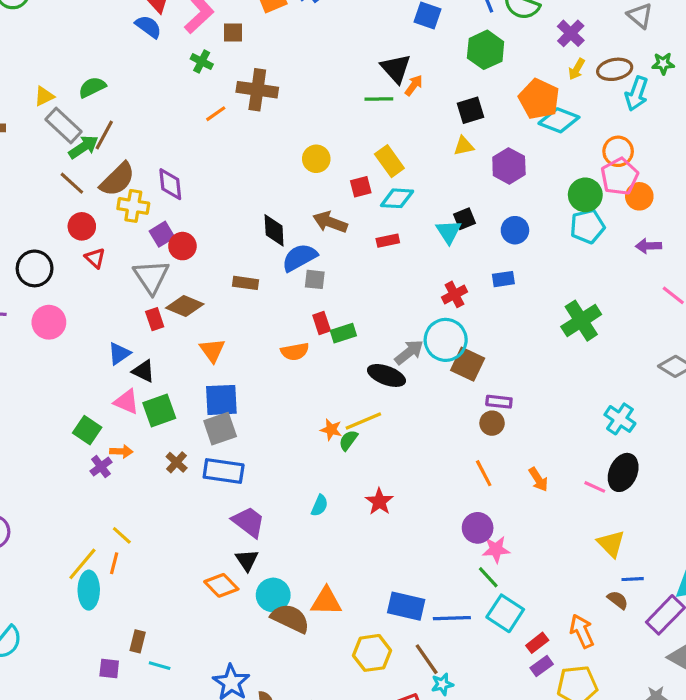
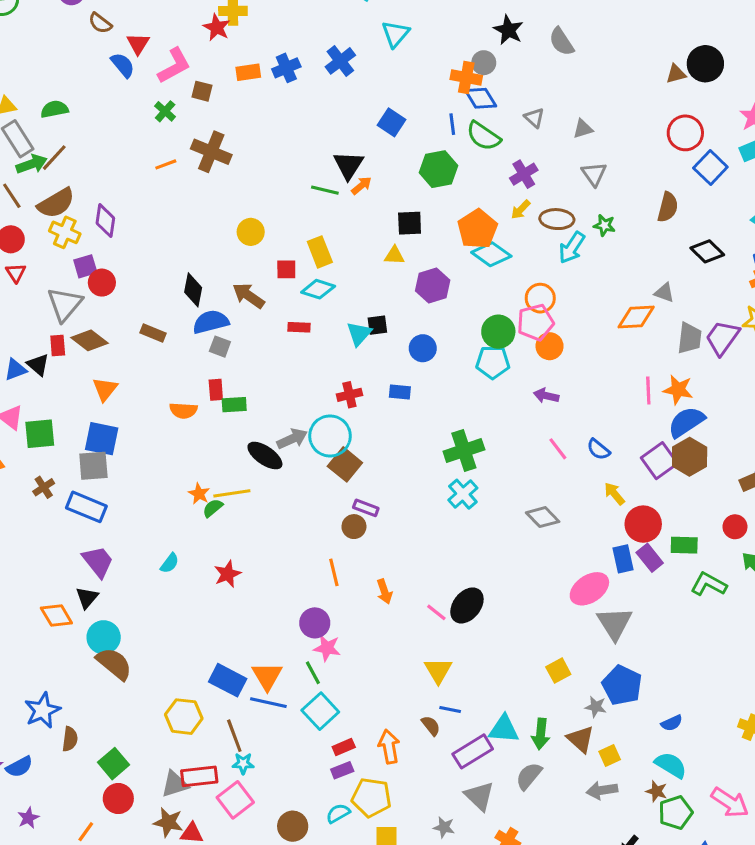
black triangle: (143, 371) -> (38, 365), moved
cyan cross: (620, 419) -> (463, 494), moved
orange triangle: (326, 601) -> (267, 676), moved, turned 44

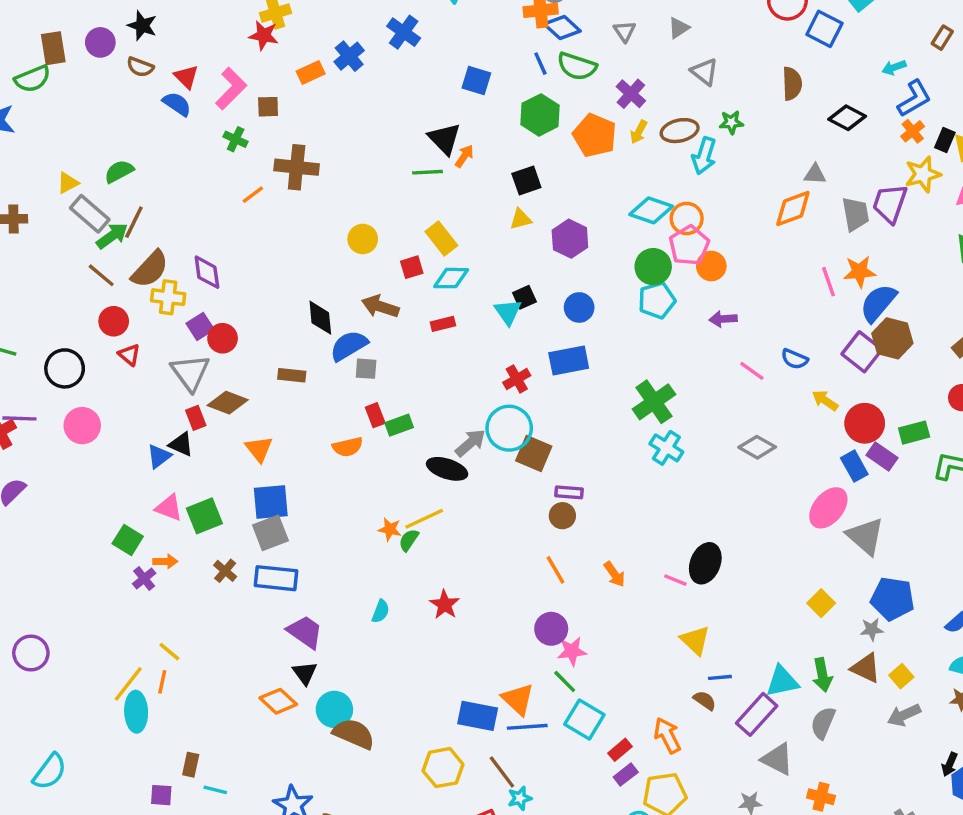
gray triangle: (534, 118) -> (624, 31), turned 30
orange pentagon: (477, 229) -> (595, 135), moved
cyan diamond: (491, 254) -> (651, 210), moved
blue rectangle: (400, 392) -> (569, 361), size x1.6

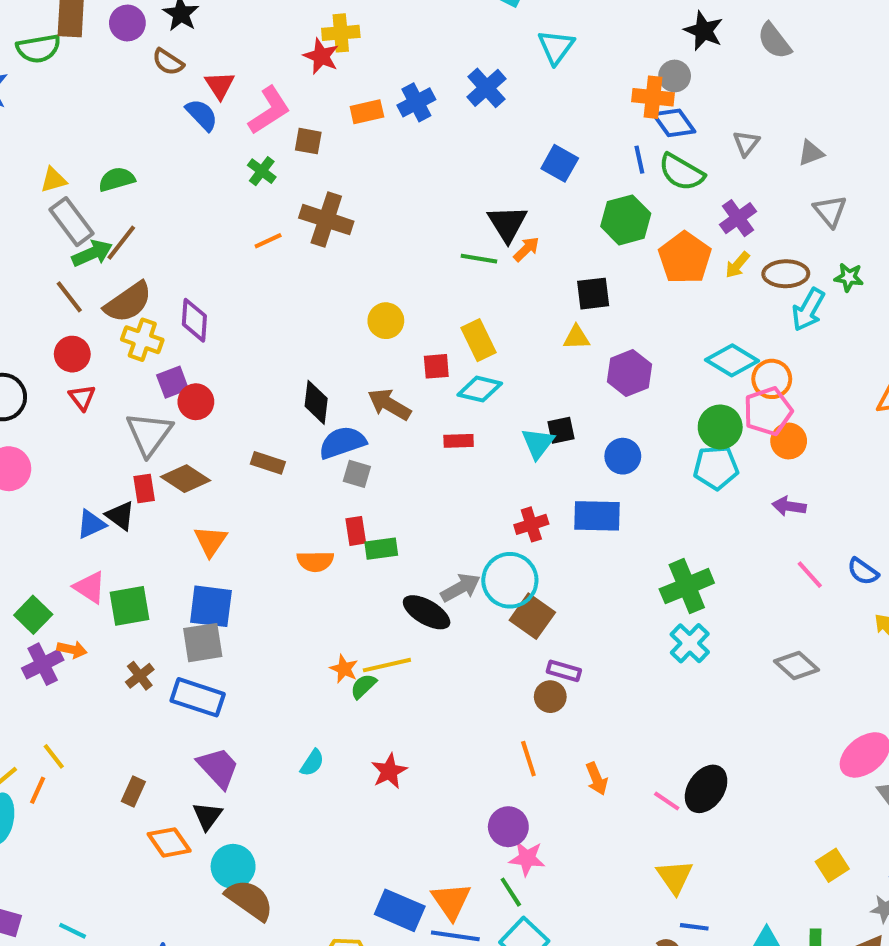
purple cross: (144, 579) -> (43, 664), size x1.4
brown rectangle: (191, 765) -> (133, 791), moved

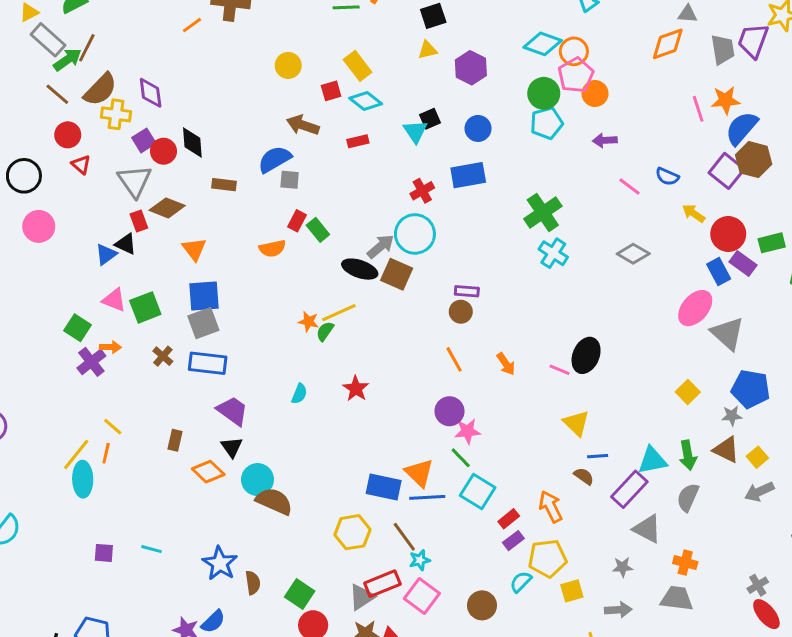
cyan diamond: (480, 389) -> (366, 101), turned 36
black diamond: (316, 402) -> (192, 143), moved
red rectangle: (356, 531) -> (297, 221), turned 48
green rectangle: (381, 549) -> (318, 230), turned 70
brown square: (532, 616) -> (397, 274), moved

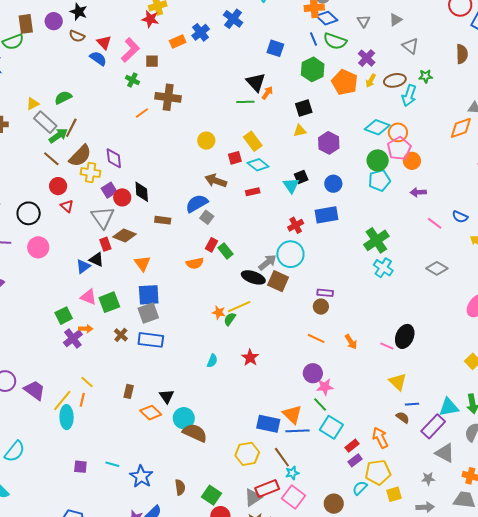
gray square: (290, 180) -> (207, 217), turned 32
green square: (77, 328) -> (64, 316), turned 30
orange line: (454, 359) -> (316, 338), turned -36
purple trapezoid: (233, 411) -> (35, 390), moved
blue star: (220, 563) -> (141, 476), moved

